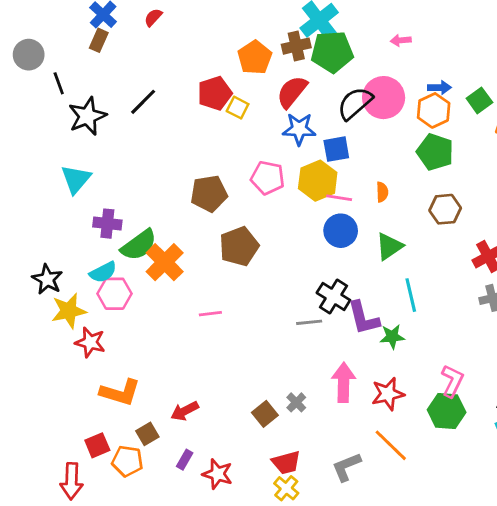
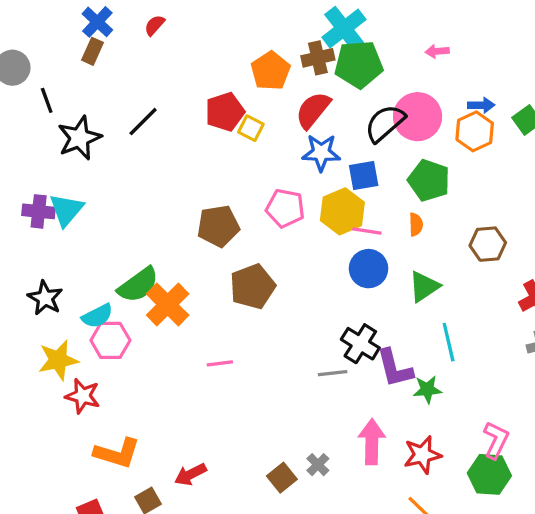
green pentagon: (435, 152) -> (429, 180), moved
purple cross: (107, 224) -> (39, 211), moved
black star: (47, 279) -> (45, 298), moved

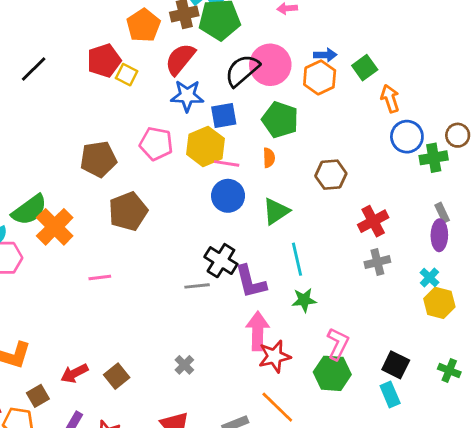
green star: (427, 389) -> (304, 300), moved
pink arrow: (372, 442) -> (258, 331), moved
brown square: (282, 478) -> (117, 376), moved

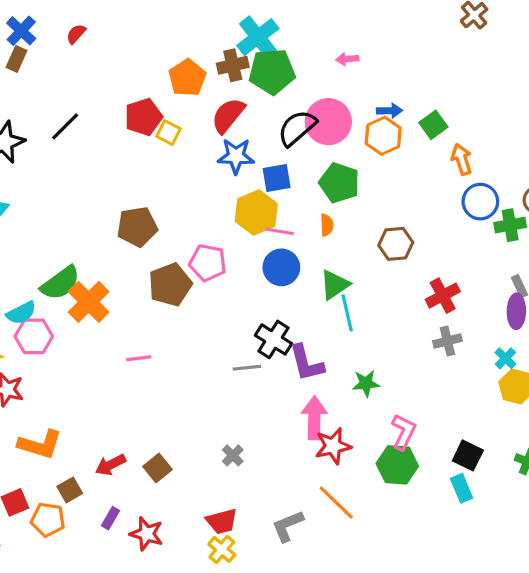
pink pentagon: (156, 144) -> (208, 263), moved
cyan line: (297, 259) -> (347, 313), moved

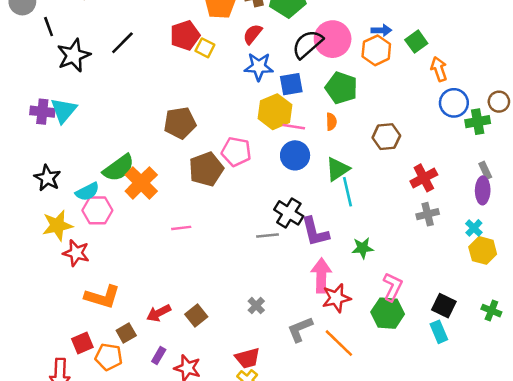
red semicircle: (228, 115) -> (252, 34), size x0.7
gray L-shape: (288, 526) -> (300, 329), moved

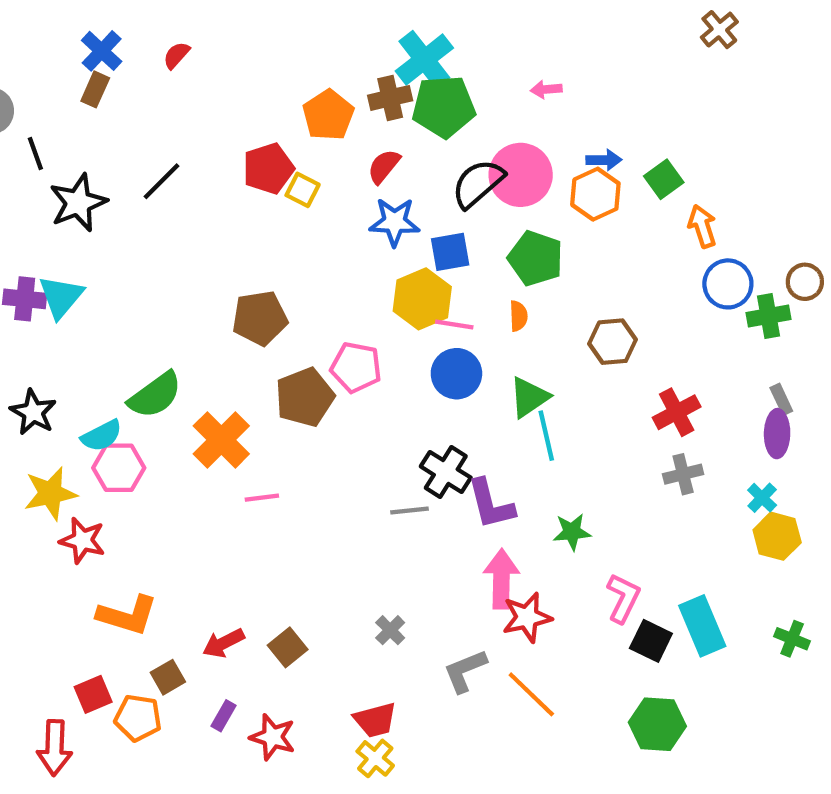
orange cross: (141, 183) -> (221, 440), moved
black square: (444, 306) -> (651, 641), moved
green hexagon: (388, 313) -> (657, 724), moved
cyan rectangle: (439, 332) -> (702, 626), moved, size x1.5

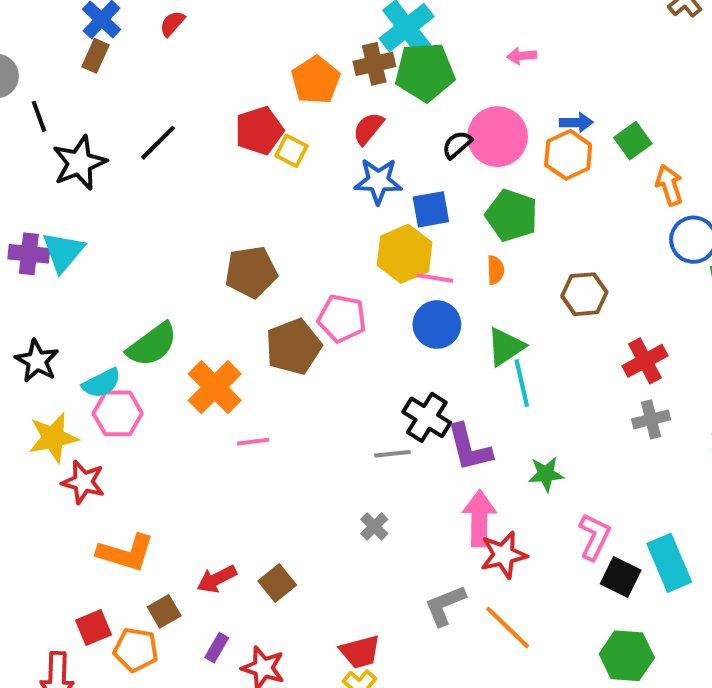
black semicircle: (478, 183) -> (457, 145), size x0.6
gray cross: (390, 630) -> (374, 526), moved

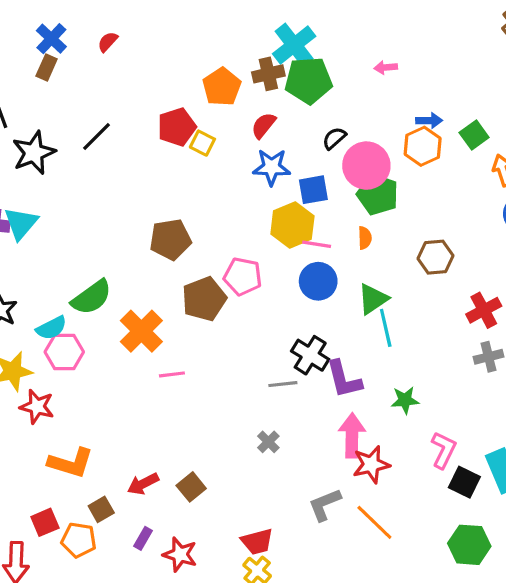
pink circle: (498, 137) -> (366, 166), moved

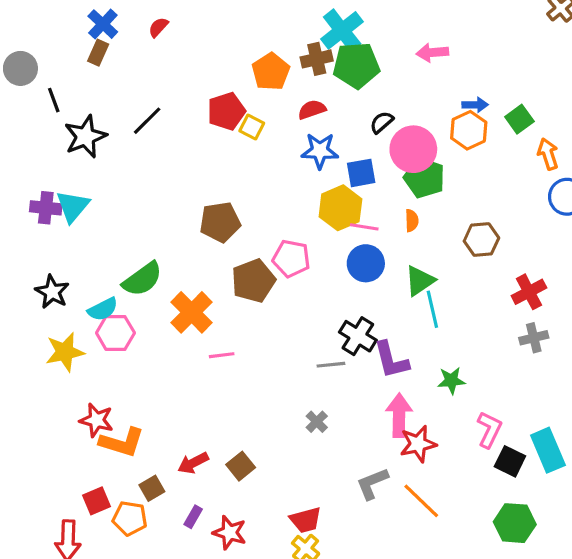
pink arrow: (386, 68) -> (432, 53), size x1.4
red semicircle: (264, 125) -> (312, 110), turned 32
red star: (37, 407) -> (96, 420), moved

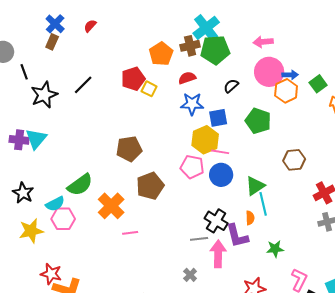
pink circle: (413, 149) -> (269, 72), moved
orange semicircle: (412, 221) -> (250, 218), moved
pink pentagon: (291, 259) -> (192, 167), moved
pink arrow: (399, 415) -> (218, 254), moved

